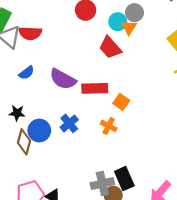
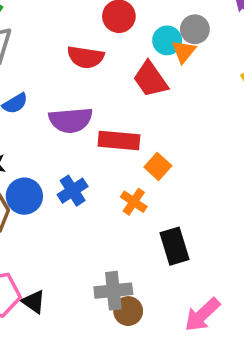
red semicircle: (30, 33) -> (86, 57), moved
purple semicircle: (63, 79) -> (71, 120), turned -40
black rectangle: (124, 179) -> (174, 246), moved

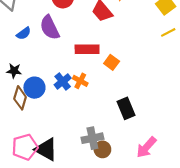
purple semicircle: (71, 120) -> (50, 28), moved, turned 75
orange cross: (134, 202) -> (80, 81), moved
black triangle: (34, 302) -> (46, 149), size x1.6

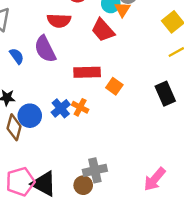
blue semicircle: (24, 33) -> (17, 56), turned -88
black rectangle: (126, 108) -> (165, 94), moved
brown circle: (102, 149) -> (83, 185), moved

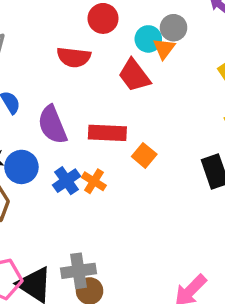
purple semicircle: (45, 49) -> (52, 125), moved
blue circle: (30, 116) -> (21, 167), moved
gray cross: (95, 170) -> (79, 271), moved

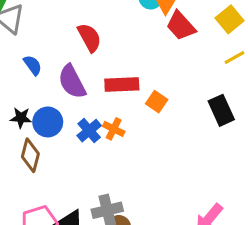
red semicircle: (74, 57) -> (89, 38), moved, turned -120
red trapezoid: (134, 75) -> (181, 26), moved

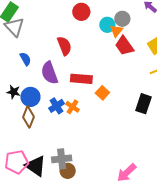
black rectangle: (221, 110) -> (143, 104), turned 36
brown diamond: (30, 155) -> (29, 117), moved

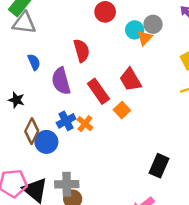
gray triangle: (14, 27) -> (24, 23), turned -45
red trapezoid: (124, 46) -> (130, 80), moved
red rectangle: (81, 79) -> (98, 91), turned 45
blue circle: (30, 97) -> (46, 142), moved
black rectangle: (143, 104) -> (159, 166), moved

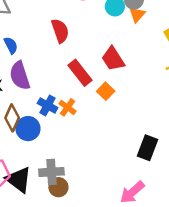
orange triangle: (145, 38) -> (137, 15), moved
purple semicircle: (61, 81) -> (20, 76), moved
blue cross: (66, 121) -> (48, 105), turned -30

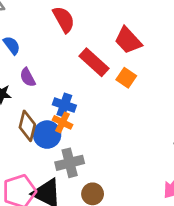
purple semicircle: (20, 76) -> (28, 77), size x0.6
orange cross: (68, 107) -> (63, 122), moved
gray cross: (51, 172) -> (70, 163), moved

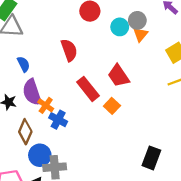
purple semicircle: (28, 77) -> (32, 92), size x1.6
orange cross: (63, 122) -> (46, 105), moved
blue circle: (47, 135) -> (40, 155), moved

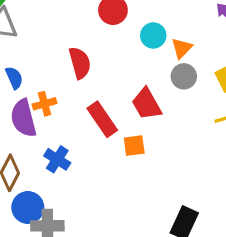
gray circle: (137, 20) -> (184, 76), moved
orange cross: (46, 105) -> (45, 104), moved, turned 35
orange square: (112, 106) -> (134, 146), turned 35

